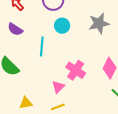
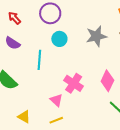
pink triangle: (58, 87) -> (56, 100), turned -32
yellow triangle: (26, 103) -> (24, 117), turned 40

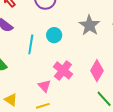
gray star: (96, 36) -> (89, 25), turned -30
cyan circle: (59, 39) -> (54, 35), moved

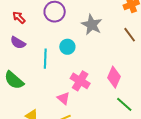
gray star: (89, 25) -> (92, 25), moved

